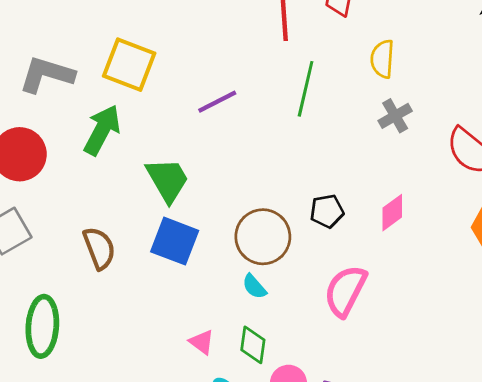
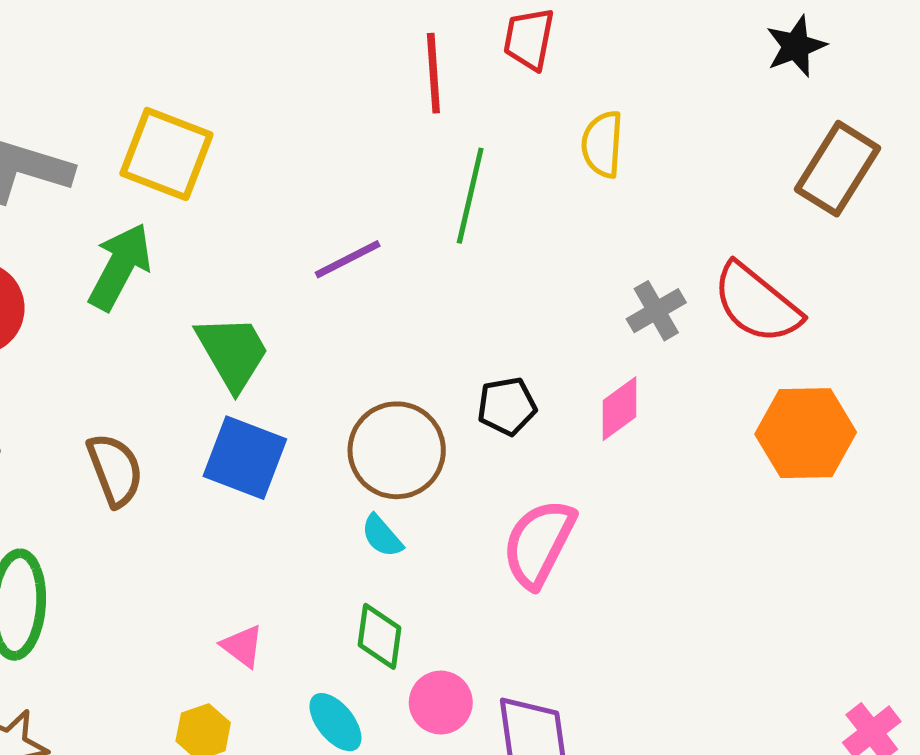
purple line: (217, 102) -> (348, 259), moved
gray cross: (395, 116) -> (656, 311), moved
pink triangle: (202, 342) -> (242, 646), moved

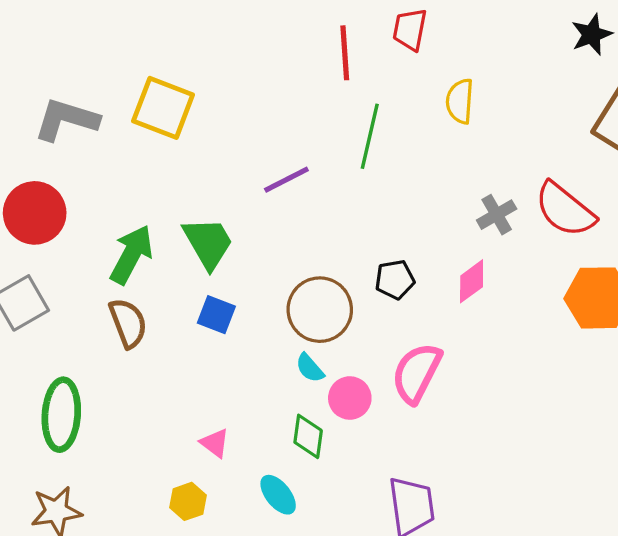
green arrow: (120, 267) -> (131, 255), moved
blue square: (245, 458) -> (216, 315), size x0.7
pink circle: (441, 703) -> (350, 398), moved

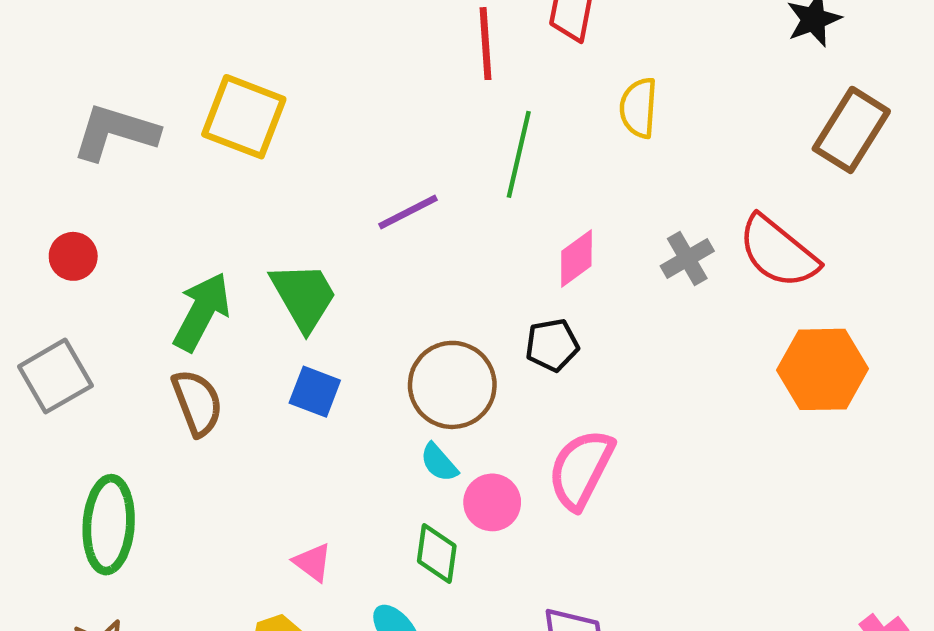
red circle: (35, 213) -> (73, 256), size x0.6
pink diamond: (472, 281) -> (576, 259), moved

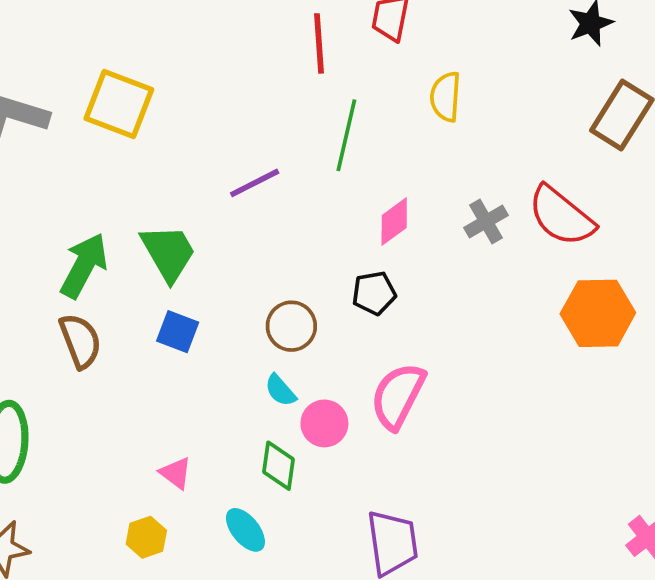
brown circle: (452, 385) -> (291, 326), size x0.7

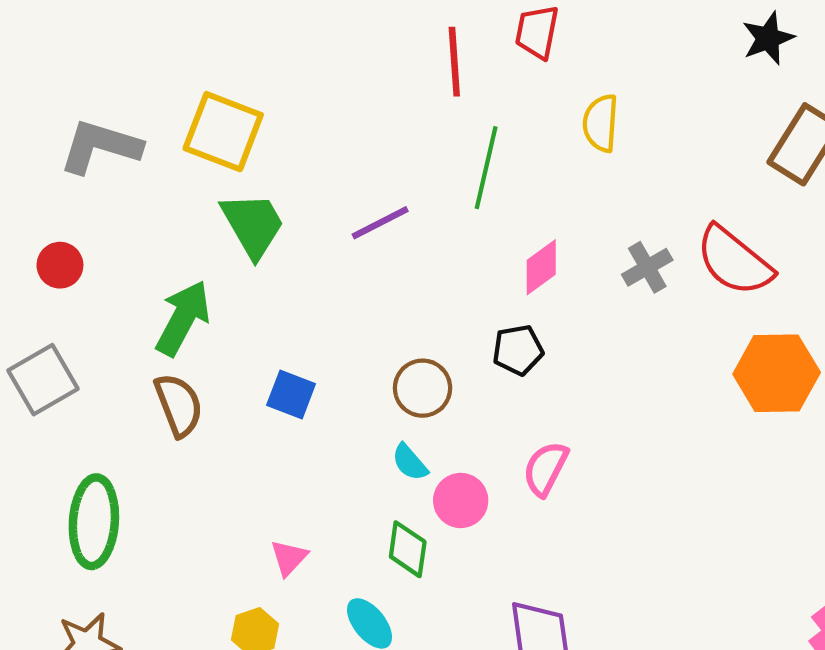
green trapezoid: (168, 253) -> (253, 225), moved
pink semicircle: (398, 396) -> (545, 469), size x0.7
pink triangle: (176, 473) -> (289, 558), turned 36

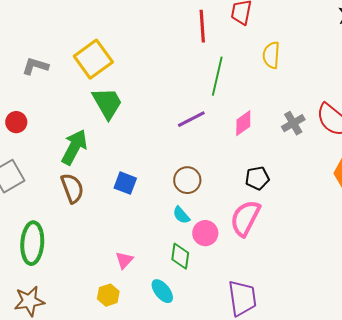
yellow square: (223, 132) -> (93, 59), turned 33
gray L-shape: (100, 146) -> (35, 66), size x0.7
purple line: (380, 223) -> (191, 119), moved
black pentagon: (518, 350) -> (257, 178), moved
pink semicircle: (545, 469) -> (245, 218), size x1.4

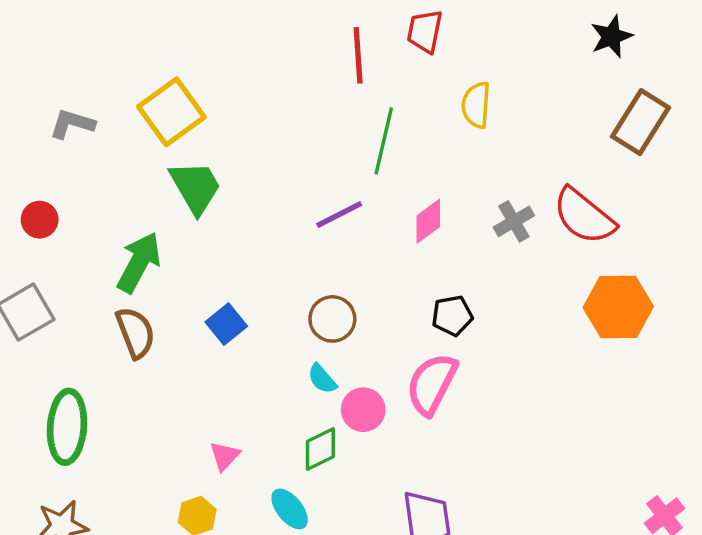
blue square: (125, 183) -> (226, 324), turned 30
green diamond: (180, 256) -> (320, 449), turned 56

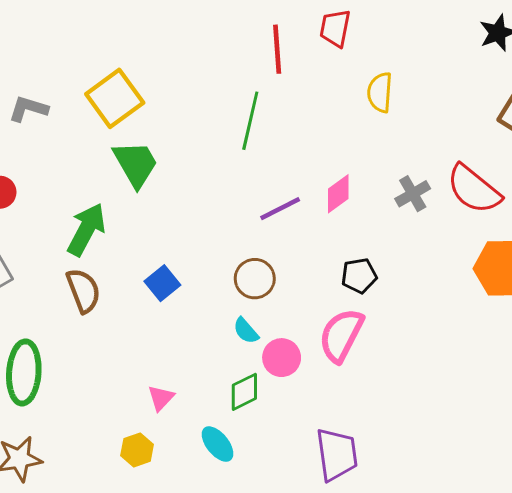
green line: (384, 141) -> (250, 121), moved
purple line: (339, 215) -> (280, 209), moved

